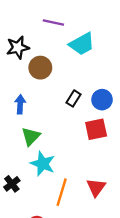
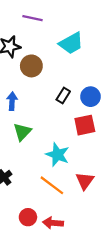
purple line: (53, 23) -> (33, 18), moved
cyan star: (43, 164) -> (58, 155), moved
orange line: (62, 192) -> (52, 185), turned -70

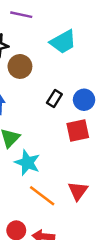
cyan star: (58, 155) -> (27, 163), moved

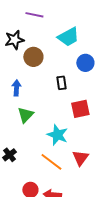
black rectangle: (54, 99) -> (61, 83), turned -40
blue circle: (84, 100) -> (85, 63), moved
cyan star: (27, 163) -> (57, 135), moved

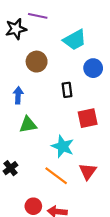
black star: (14, 40) -> (16, 29), moved
green triangle: (25, 115) -> (28, 125), turned 36

